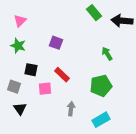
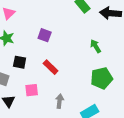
green pentagon: (101, 86) -> (102, 78), moved
pink square: (45, 89) -> (32, 90), moved

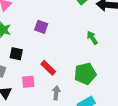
red rectangle: (51, 67) -> (48, 68), moved
green pentagon: (102, 78) -> (85, 74), moved

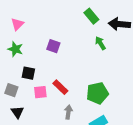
green arrow: (92, 38) -> (100, 43), moved
pink square: (28, 82) -> (40, 92), moved

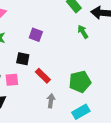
black square: (28, 73) -> (23, 59), moved
pink square: (40, 92) -> (12, 80), moved

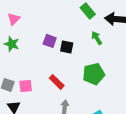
black square: (23, 59) -> (67, 47), moved
green pentagon: (80, 82) -> (94, 74), moved

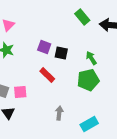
green arrow: (97, 38) -> (91, 58), moved
red rectangle: (57, 82) -> (47, 75), moved

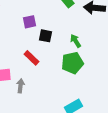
purple square: (44, 47) -> (30, 22), moved, turned -32
gray arrow: (59, 113) -> (20, 86), moved

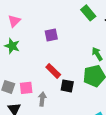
black square: (46, 36) -> (67, 86), moved

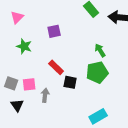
green star: (12, 46) -> (24, 46), moved

